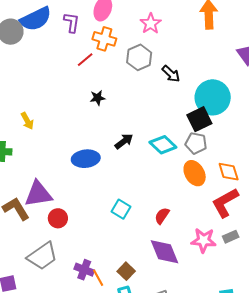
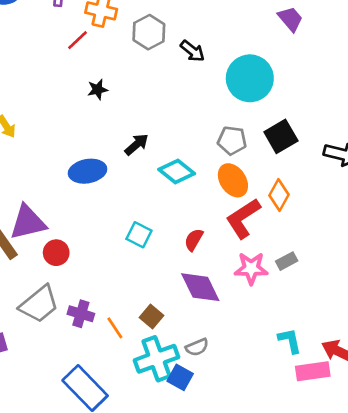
black square: (199, 119) -> (281, 136), moved
cyan diamond: (163, 145) -> (177, 171), moved
orange diamond: (229, 172) -> (279, 195), moved, turned 50
red L-shape: (225, 203) -> (243, 218), moved
purple cross: (84, 270) -> (81, 314), moved

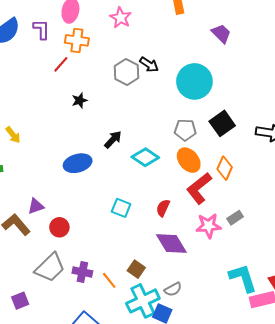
gray hexagon: (149, 32) -> (127, 72), moved
purple triangle: (28, 222) -> (36, 206), size x0.6
cyan L-shape: (290, 341) -> (243, 278), size x1.5

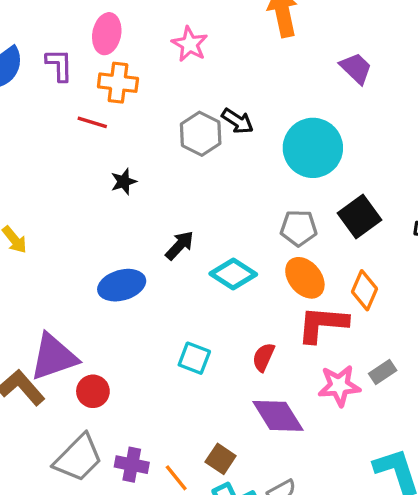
red line: (61, 64) -> (92, 122), turned 66
red L-shape: (199, 188) -> (323, 324), turned 44
purple triangle: (36, 206) -> (54, 357), size x1.8

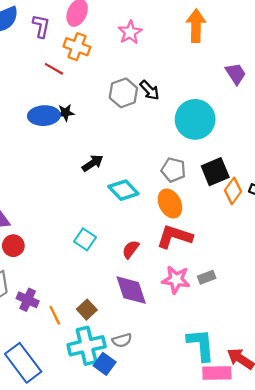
blue ellipse: (122, 285) -> (44, 116), moved
orange diamond: (364, 290) -> (233, 191), moved

